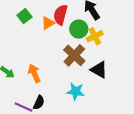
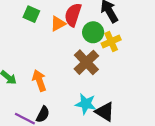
green square: (24, 16) -> (31, 14), turned -32
black triangle: (99, 70) -> (105, 112), moved

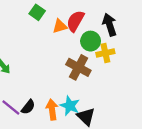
brown cross: (86, 62) -> (78, 67), turned -30
orange arrow: (39, 80) -> (52, 110), moved

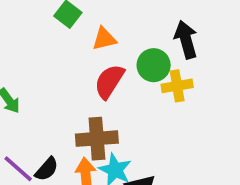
red semicircle: (75, 21) -> (109, 81), moved
brown cross: (78, 67) -> (97, 139), moved, turned -35

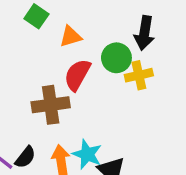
black arrow: (186, 40) -> (144, 33), turned -152
brown cross: (97, 139) -> (51, 105), moved

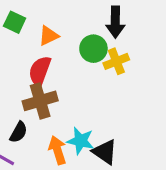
red semicircle: (77, 75) -> (40, 71), moved
black semicircle: (25, 157) -> (19, 132), moved

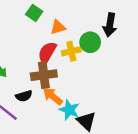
yellow cross: (116, 61) -> (71, 51), moved
black semicircle: (19, 132) -> (24, 96), turned 35
orange arrow: (57, 150) -> (53, 96), moved, turned -42

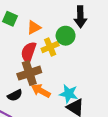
cyan star: (69, 110) -> (69, 94), moved

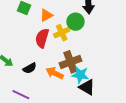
brown cross: (29, 73) -> (70, 62), moved
black semicircle: (15, 95) -> (30, 68), moved

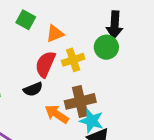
green circle: (75, 22) -> (106, 47), moved
black semicircle: (30, 68) -> (33, 89), moved

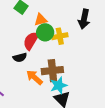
green circle: (106, 47) -> (45, 32), moved
yellow cross: (73, 60) -> (60, 36), moved
cyan star: (91, 121) -> (59, 85), turned 30

